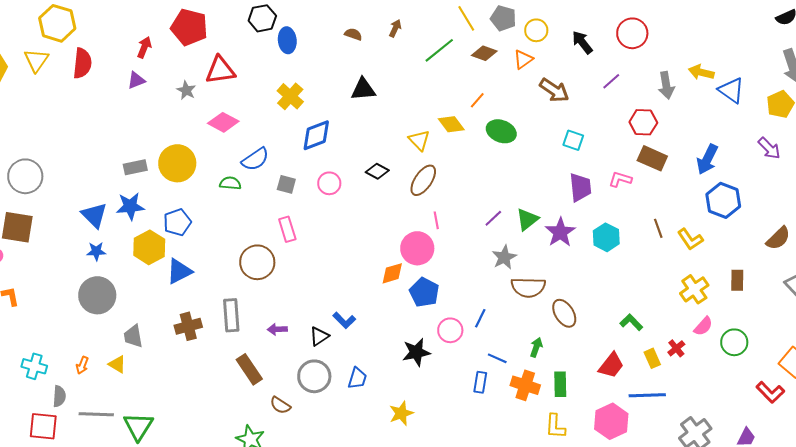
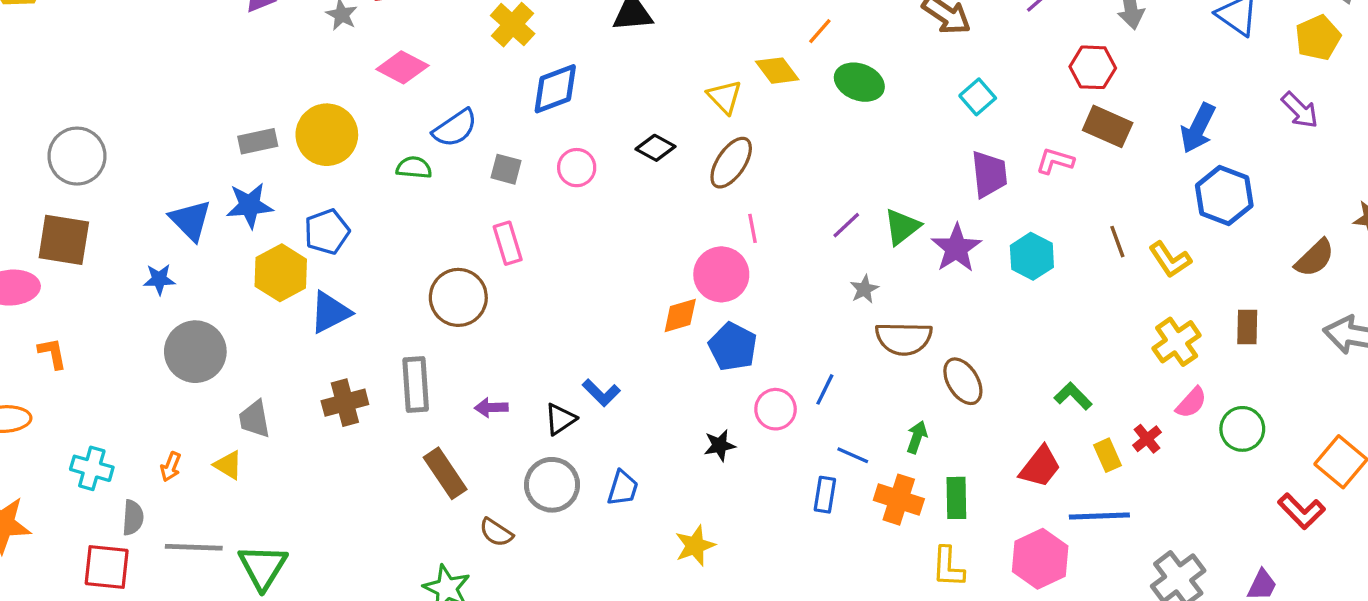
cyan square: (573, 140) -> (978, 97), turned 30
blue star: (96, 251) -> (159, 279), moved
gray star: (504, 257) -> (864, 289), size x0.7
black star: (416, 352) -> (720, 445), size x0.7

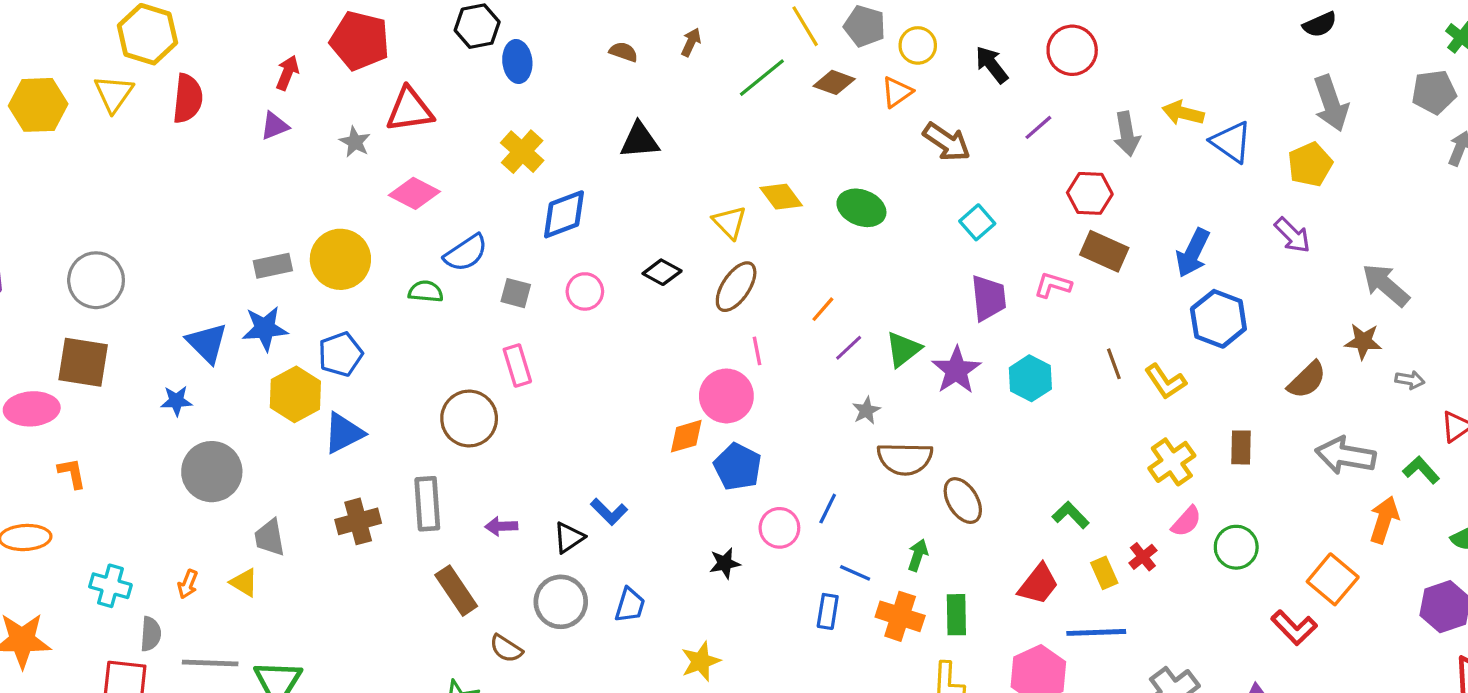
orange line: (820, 31) -> (823, 309), moved

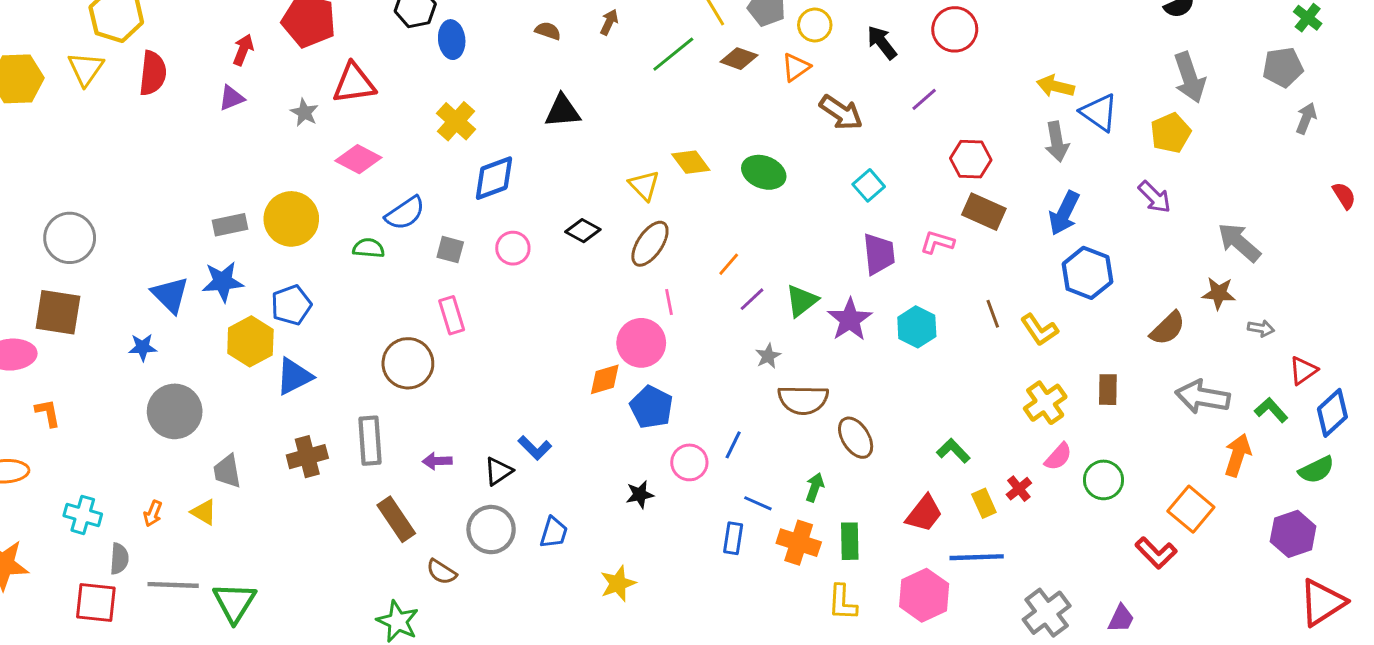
gray arrow: (1127, 134) -> (1057, 142), moved

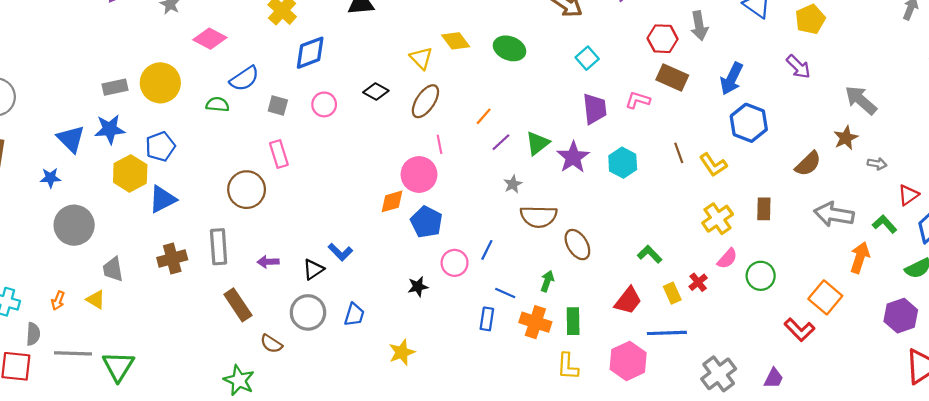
gray arrow: (1057, 142) -> (699, 26), moved
brown star: (1219, 293) -> (846, 138), turned -30

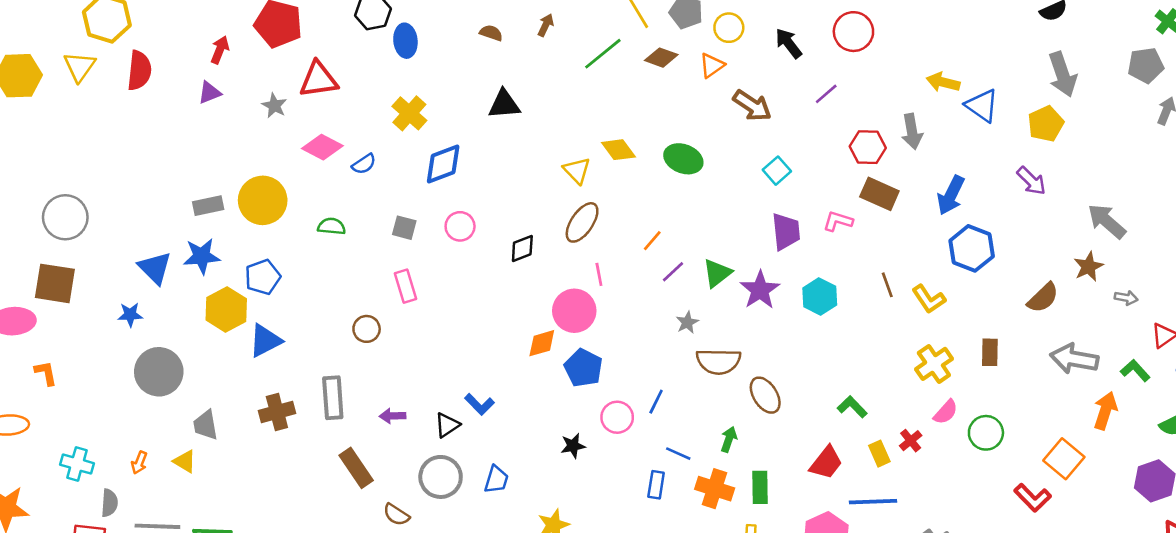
blue semicircle: (244, 79) -> (364, 164), moved, size x0.7
black diamond: (376, 92) -> (522, 248), moved, turned -50
brown circle: (247, 190) -> (367, 329), size x0.6

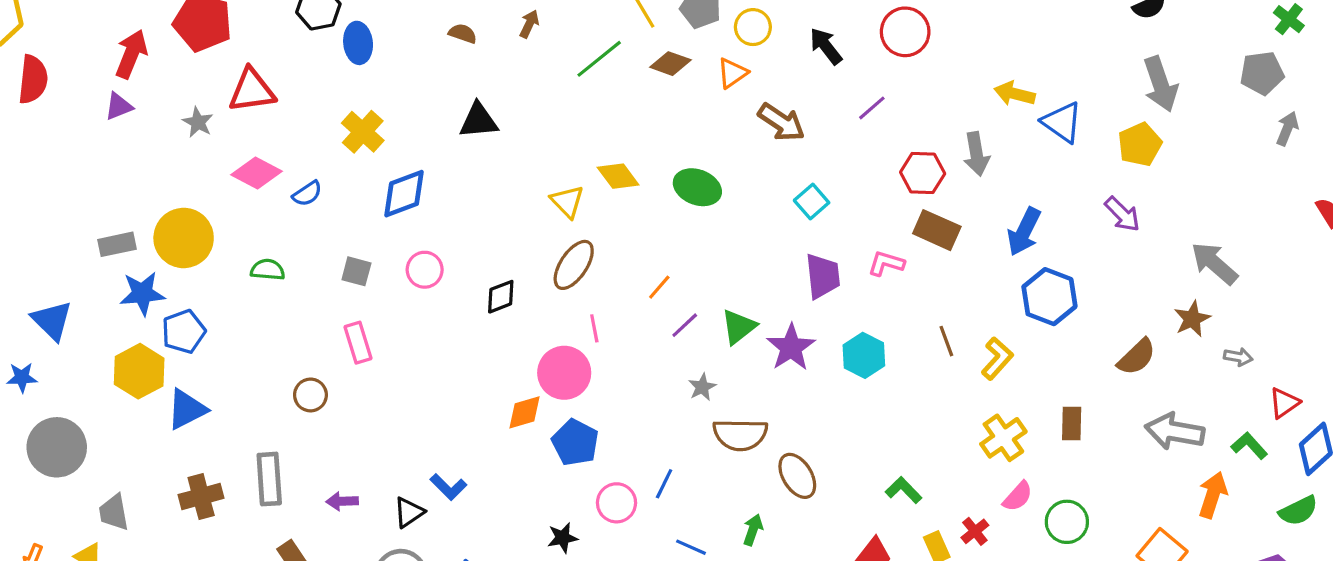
red arrow: (220, 50) -> (131, 54), size x1.4
blue star: (202, 256) -> (142, 293), moved
yellow L-shape: (929, 299) -> (997, 359), turned -104

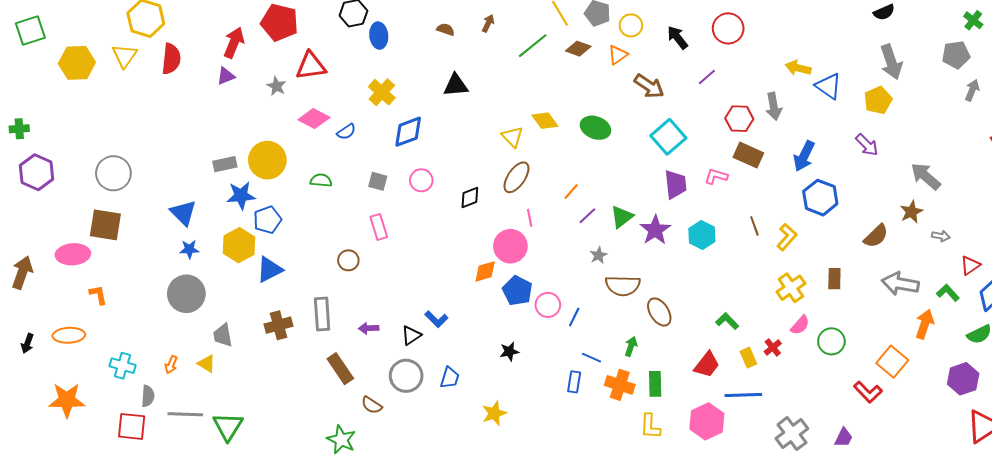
cyan square: (812, 202) -> (668, 137), size x1.6
blue star: (22, 378) -> (189, 249), moved
pink circle: (617, 503) -> (548, 305), moved

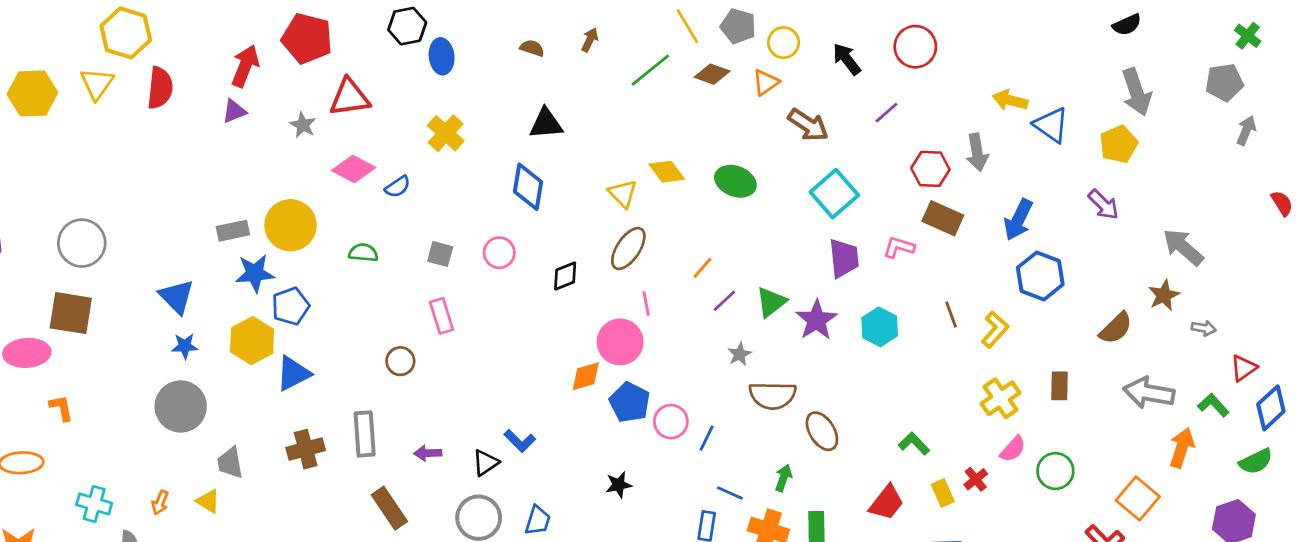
blue diamond: (408, 132) -> (528, 187), moved, turned -60

